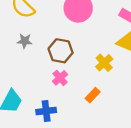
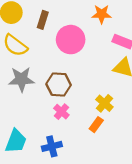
gray star: (25, 41) -> (21, 79), size x1.6
yellow cross: (104, 63) -> (104, 103), moved

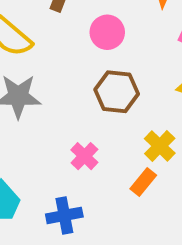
pink circle: (71, 40) -> (107, 32), size x0.7
brown hexagon: (59, 84) -> (117, 92), moved

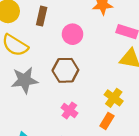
brown hexagon: (117, 92) -> (65, 70), moved

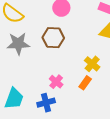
pink cross: (69, 110) -> (56, 82), moved

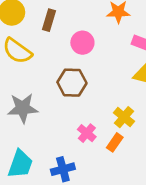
gray star: (18, 44) -> (23, 108), moved
pink cross: (56, 82) -> (87, 133), moved

